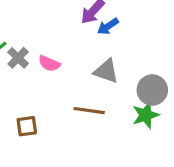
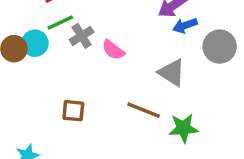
gray circle: (152, 90) -> (220, 47), moved
green star: (146, 115) -> (183, 128), moved

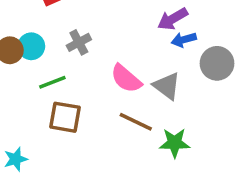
green line: (60, 23) -> (52, 82), moved
pink semicircle: (113, 50) -> (126, 79), moved, size x1.4
brown square: (73, 111) -> (65, 117), size x1.4

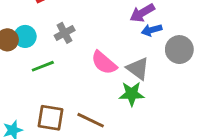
brown square: (65, 117) -> (50, 118), moved
brown line: (136, 122) -> (91, 120), moved
green star: (175, 143) -> (132, 94), moved

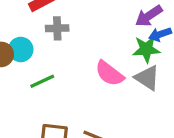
gray cross: (65, 33) -> (57, 28), moved, turned 30
green star: (132, 94) -> (146, 49), moved

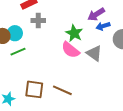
green star: (146, 49) -> (74, 33), moved, turned 30
green line: (42, 81) -> (18, 52), moved

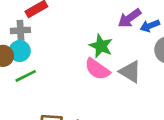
gray cross: (38, 21) -> (20, 30), moved
blue arrow: (103, 26) -> (150, 26), moved

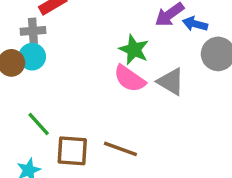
blue arrow: (150, 26) -> (195, 24), turned 36
green line: (26, 76) -> (39, 124), moved, turned 75

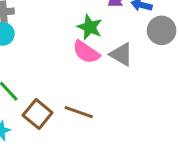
brown square: (72, 151) -> (38, 114), turned 36

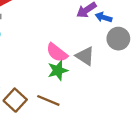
green star: (90, 27) -> (58, 70), moved, turned 30

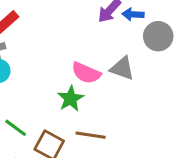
green star: (58, 70) -> (71, 99), moved

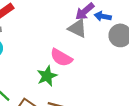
gray triangle: (122, 68) -> (77, 28), moved

